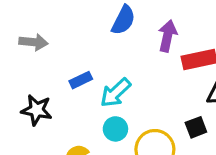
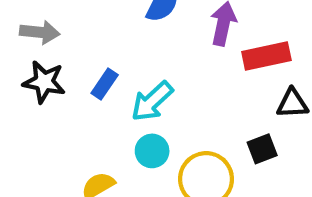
blue rectangle: (81, 80) -> (105, 84), turned -30
black star: (37, 110) -> (44, 82), moved

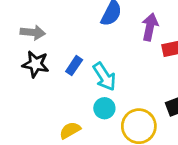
cyan arrow: (152, 101) -> (104, 77), turned -80

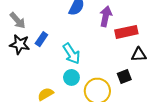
gray arrow: (33, 32) -> (18, 20), turned 42
blue rectangle: (74, 66) -> (41, 39), moved

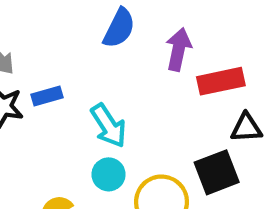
blue rectangle: (41, 39) -> (47, 96), turned 40
black square: (124, 76) -> (217, 172), size x1.5

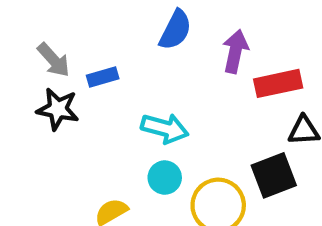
blue rectangle: (47, 96) -> (103, 77), moved
cyan arrow: (109, 126) -> (165, 128), turned -42

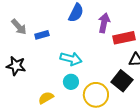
black star: (58, 109) -> (16, 66), moved
black square: (274, 175) -> (122, 81), turned -30

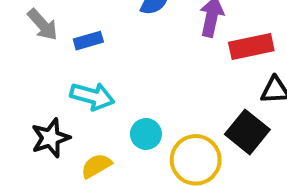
cyan arrow: (71, 59) -> (92, 96), moved
black star: (16, 66) -> (51, 138), moved, turned -30

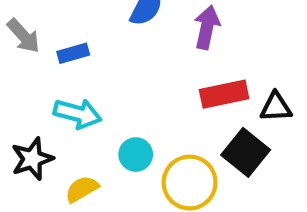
red rectangle: (251, 47) -> (224, 94), moved

